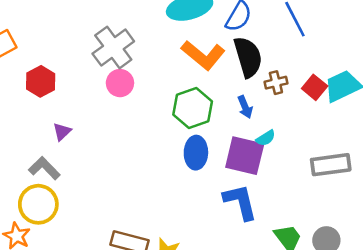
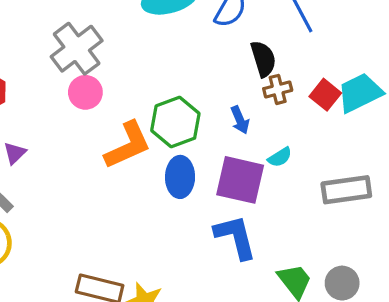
orange L-shape: (203, 55) -> (128, 145), moved, turned -63
black semicircle: (248, 57) -> (263, 59), moved, size x0.7
cyan semicircle: (266, 138) -> (280, 157), moved

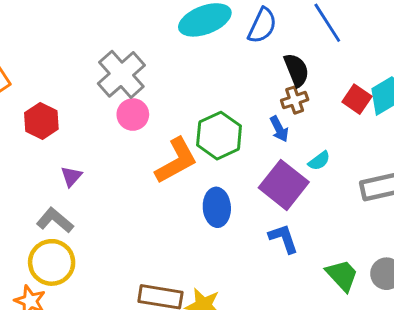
brown cross: (278, 89) -> (295, 100), moved
blue ellipse: (180, 177) -> (217, 207), moved
purple square: (240, 180) -> (284, 185), turned 30
blue L-shape: (235, 237) -> (284, 238), size x0.7

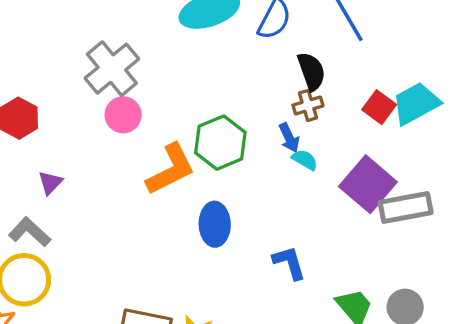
cyan semicircle: (319, 161) -> (305, 160), moved, turned -115
purple square: (284, 185) -> (368, 184), moved

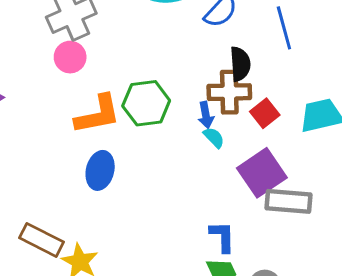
brown cross: (308, 105) -> (229, 92), size x1.6
red square: (379, 107) -> (265, 113), moved
blue ellipse: (215, 224) -> (100, 170), moved
blue L-shape: (289, 263) -> (222, 237), moved

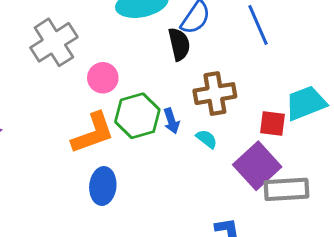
pink circle: (70, 57) -> (103, 78), moved
black semicircle: (240, 64) -> (179, 44), moved
red square: (265, 113) -> (272, 124), moved, turned -36
blue arrow: (206, 115) -> (171, 121), moved

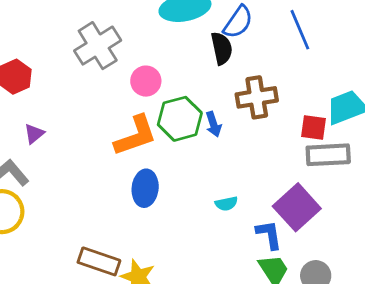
cyan semicircle: (207, 139) -> (226, 204), moved, turned 130
purple square: (257, 166) -> (297, 207), moved
gray rectangle: (286, 189) -> (328, 155), moved

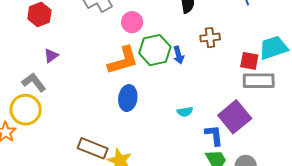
brown cross: (257, 97) -> (210, 38), size x0.7

